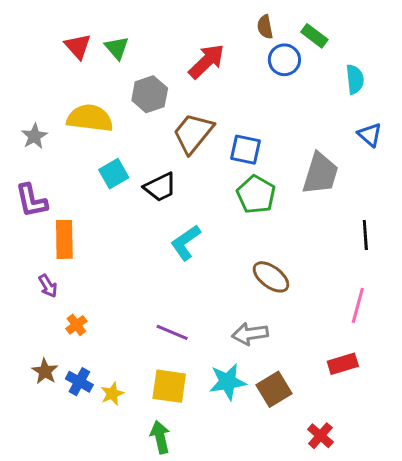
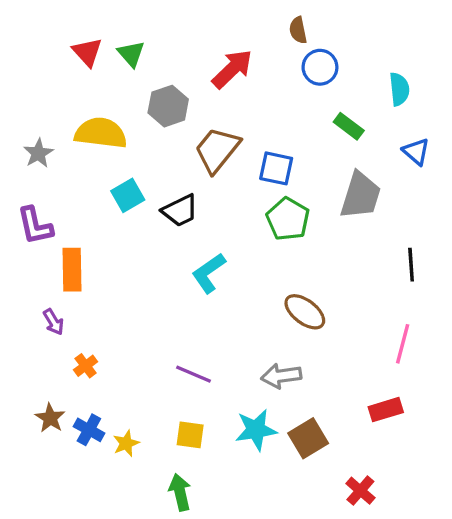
green rectangle: (314, 36) -> (349, 126), moved
yellow square: (169, 386) -> (190, 435), size x0.7

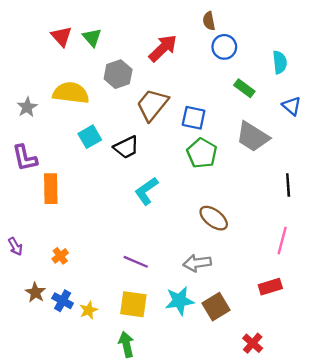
gray trapezoid: (360, 195) -> (253, 137), turned 105
purple arrow: (54, 322) -> (15, 246), moved
yellow square: (190, 435) -> (133, 304), size x1.4

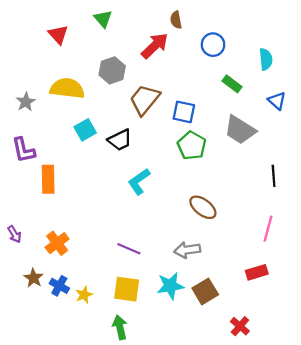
brown semicircle: (209, 21) -> (176, 20), moved
green triangle: (92, 37) -> (103, 19), moved
orange cross: (60, 256) -> (57, 243), size x1.5

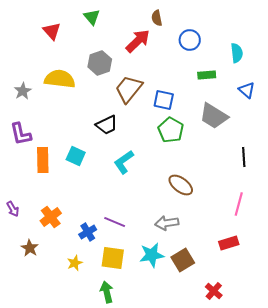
green rectangle: (232, 84) -> (207, 75), turned -42
cyan square: (85, 130) -> (76, 156), moved, turned -36
blue cross: (59, 286) -> (88, 232), moved, turned 30

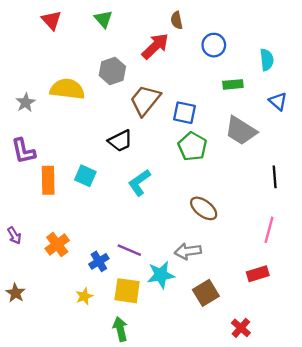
red triangle: (52, 31) -> (52, 20), moved
brown star: (30, 248) -> (15, 293), moved
cyan star: (152, 255) -> (161, 275), moved

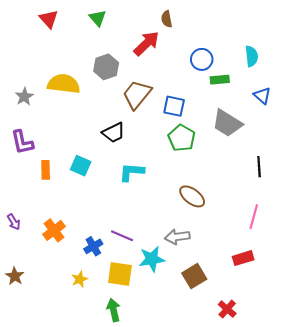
blue circle: (214, 45) -> (202, 59), moved
orange rectangle: (48, 180) -> (46, 170), size x0.7
cyan L-shape: (139, 183) -> (132, 172), turned 40

